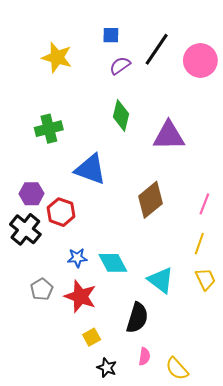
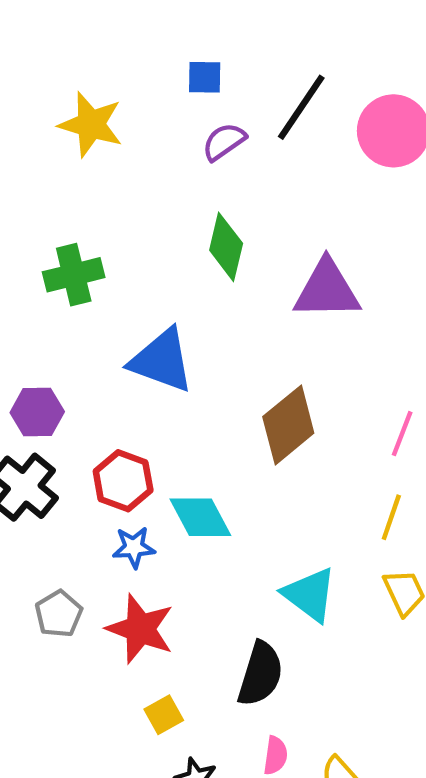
red hexagon: (61, 212) -> (123, 481), moved
cyan diamond: (113, 263) -> (200, 517), moved

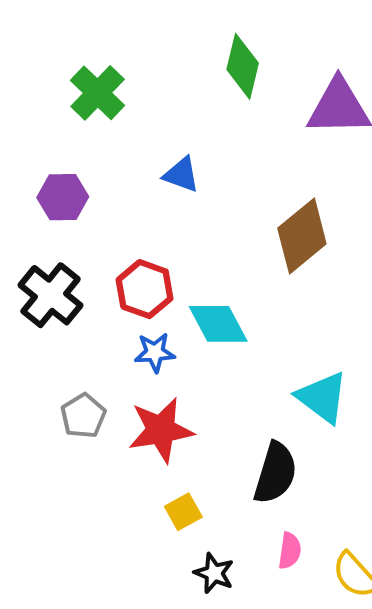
green cross: (74, 275) -> (98, 93), turned -32
blue triangle: (162, 361) -> (181, 175), size x0.6
purple hexagon: (37, 412) -> (63, 197), moved
red star: (140, 629) -> (161, 430), turned -30

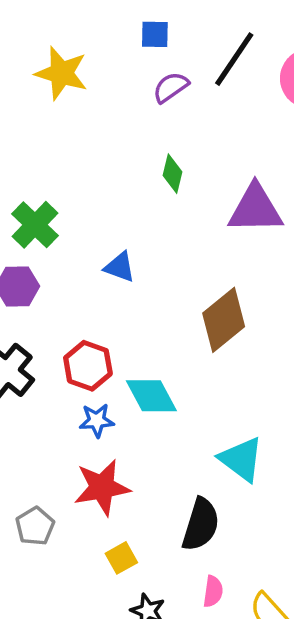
green diamond: (243, 66) -> (173, 174), size x0.7
green cross: (98, 93) -> (35, 225), moved
gray pentagon: (83, 416) -> (35, 526), moved

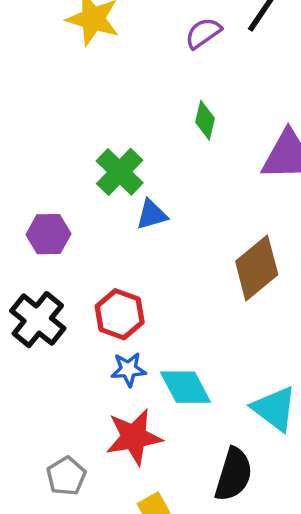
green cross: (35, 225) -> (120, 172), moved
blue triangle: (120, 267) -> (152, 215), turned -36
cyan diamond: (151, 396) -> (185, 387), moved

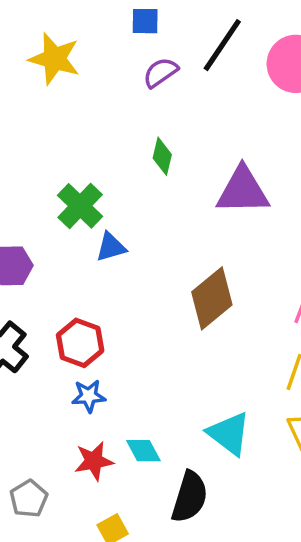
cyan diamond: (185, 387) -> (143, 451), moved, size x0.7
red star: (134, 437) -> (94, 461), size x0.7

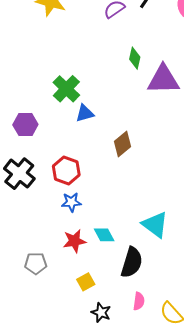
green diamond: (162, 156) -> (135, 58), moved
brown diamond: (212, 298) -> (122, 144), moved, size x0.7
gray pentagon: (29, 499) -> (36, 263), turned 30

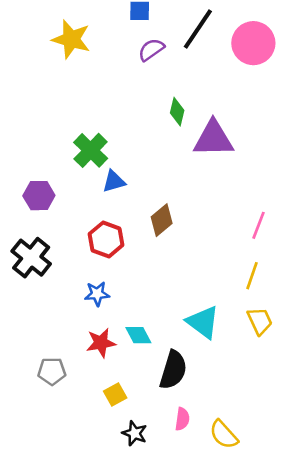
red hexagon: (66, 170) -> (106, 240), moved

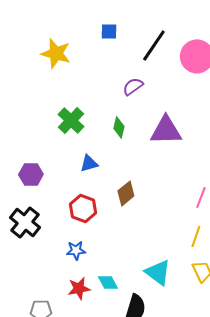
purple semicircle: (151, 50) -> (133, 86), moved
green diamond: (177, 112) -> (119, 127), moved
green cross: (91, 150) -> (71, 120), moved

